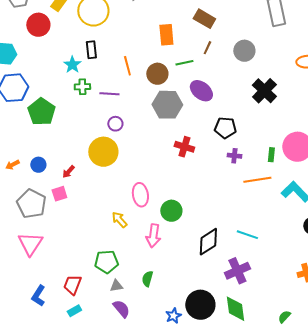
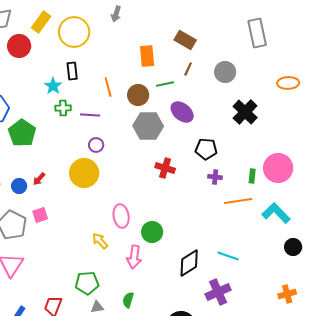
red arrow: (68, 172) -> (39, 179), moved

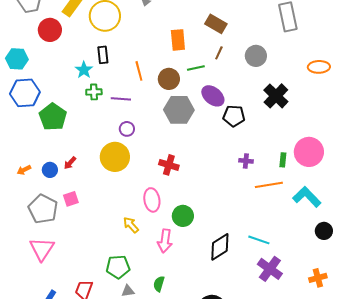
black pentagon: (206, 149) -> (234, 116), moved
red cross: (165, 168) -> (169, 165), moved
purple cross: (218, 292) -> (270, 269), moved, turned -30

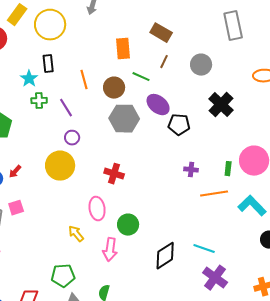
green line: (196, 68) -> (141, 77), turned 36
purple line: (121, 99) -> (66, 108), turned 54

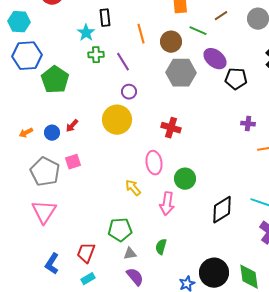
brown line: (164, 62) -> (221, 16), turned 32

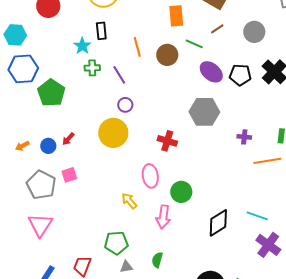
gray hexagon: (181, 73) -> (204, 112), moved
black pentagon: (236, 79) -> (240, 75), moved

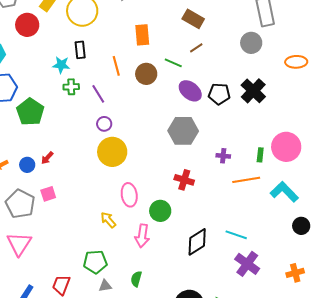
orange rectangle: (176, 16) -> (142, 35), moved
gray circle: (254, 32) -> (251, 43), moved
cyan star: (82, 46) -> (61, 65), turned -30
yellow circle: (113, 133) -> (112, 152), moved
red cross: (167, 141) -> (184, 180), moved

